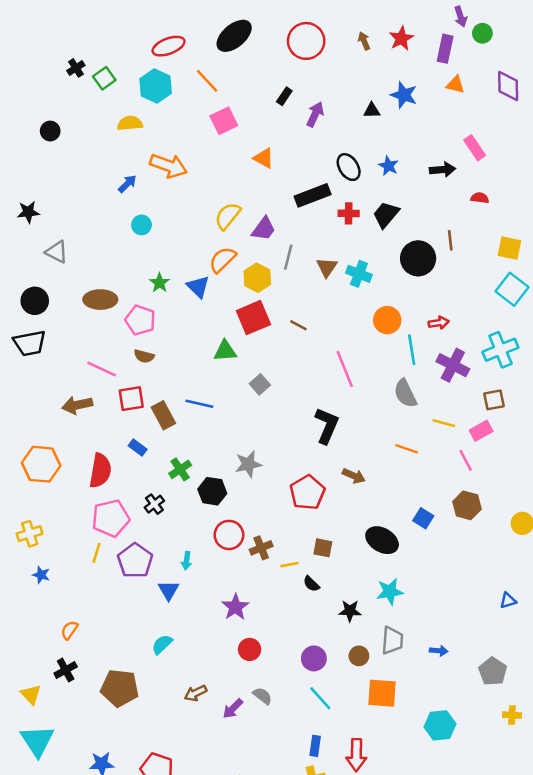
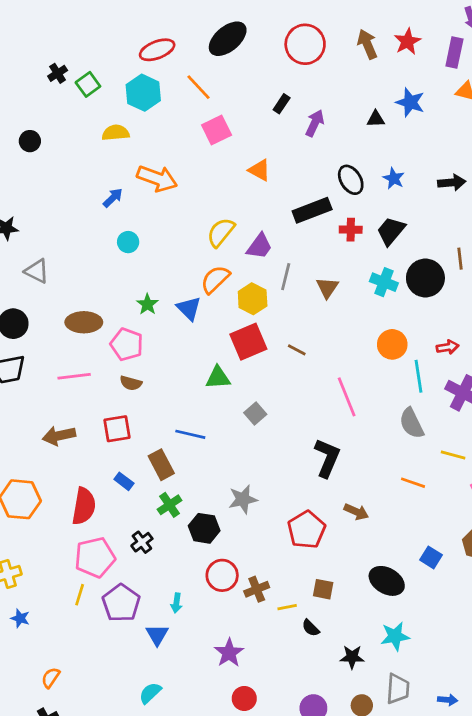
brown arrow: (364, 41) -> (367, 44), size x1.5
cyan cross: (359, 274) -> (384, 282), moved
pink line: (102, 369) -> (74, 376), moved, turned -32
brown rectangle: (163, 415) -> (161, 465), moved

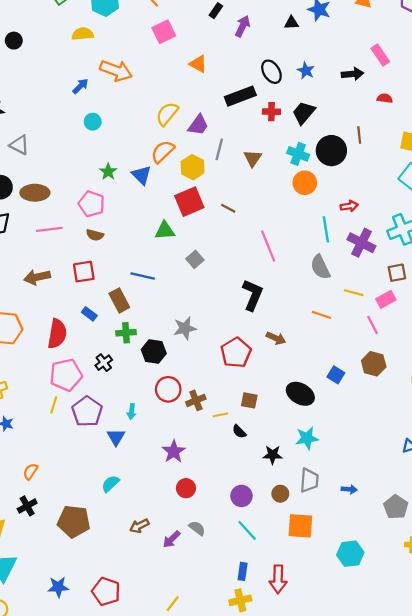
brown ellipse: (84, 322) -> (35, 193), moved
orange circle: (392, 344) -> (305, 183), moved
green cross: (170, 505) -> (126, 333), turned 30

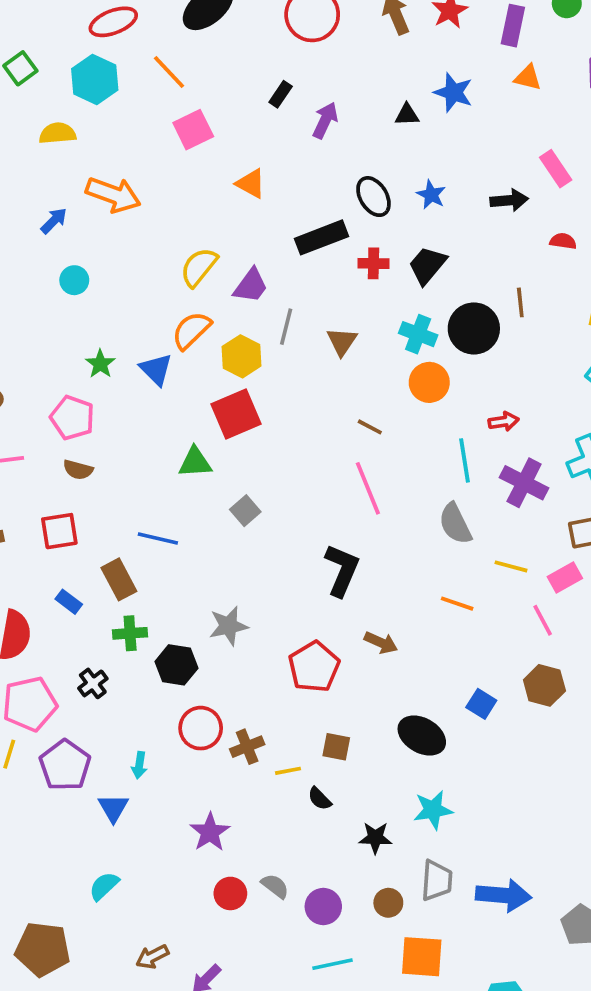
brown line: (228, 208) -> (370, 427), moved
blue arrow: (349, 489) -> (504, 895), size x2.0
gray semicircle: (197, 528) -> (275, 886), moved
cyan line: (247, 530) -> (333, 964), turned -60

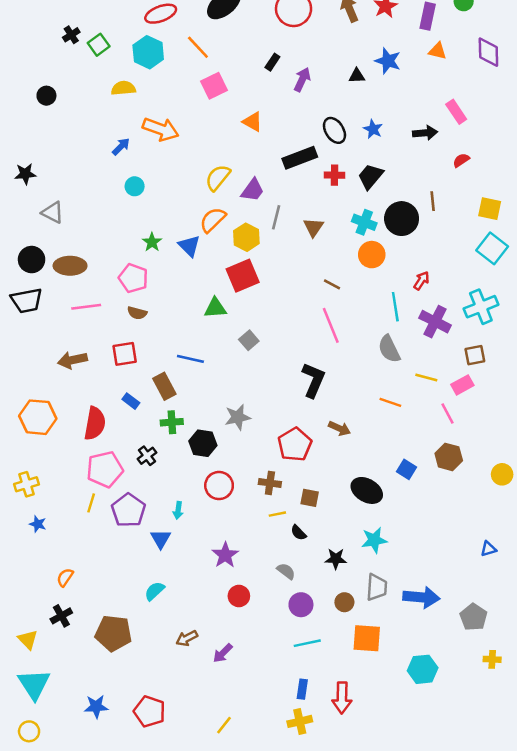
red semicircle: (563, 241) -> (461, 160), turned -42
red arrow: (504, 421) -> (421, 281), turned -48
brown cross: (247, 747) -> (270, 483), moved, turned 30
gray semicircle: (275, 886) -> (286, 571), moved

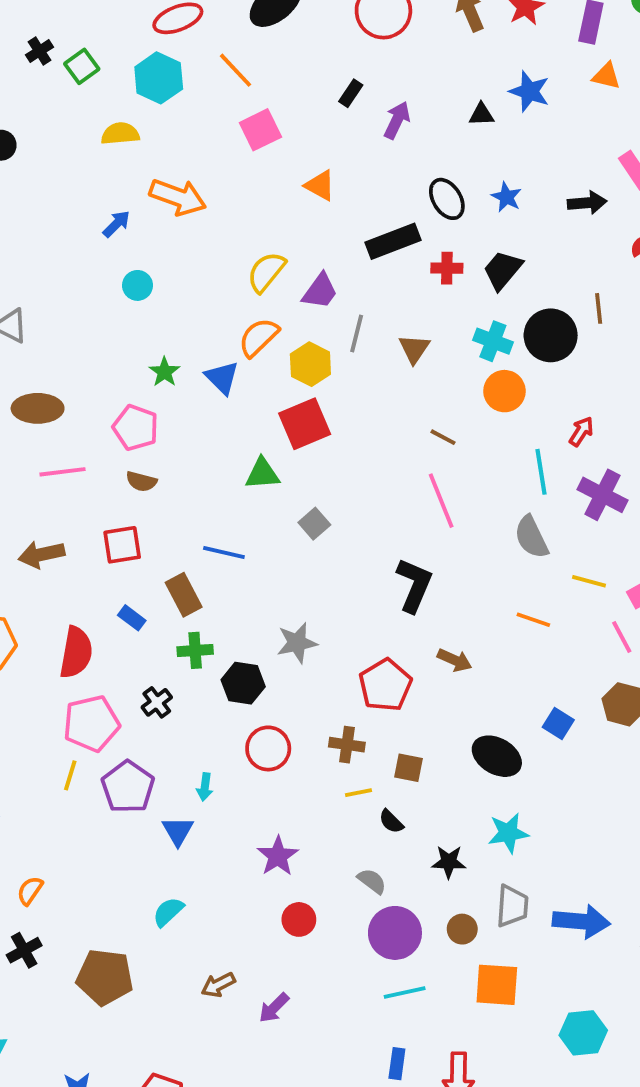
purple circle: (301, 605) -> (395, 933), size x1.4

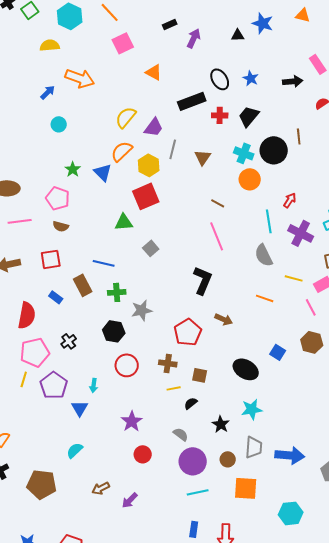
black rectangle: (351, 93) -> (170, 24), turned 32
green cross: (195, 650) -> (117, 292), moved
black semicircle: (391, 821) -> (191, 403), turned 96
black star: (449, 862) -> (221, 424), turned 30

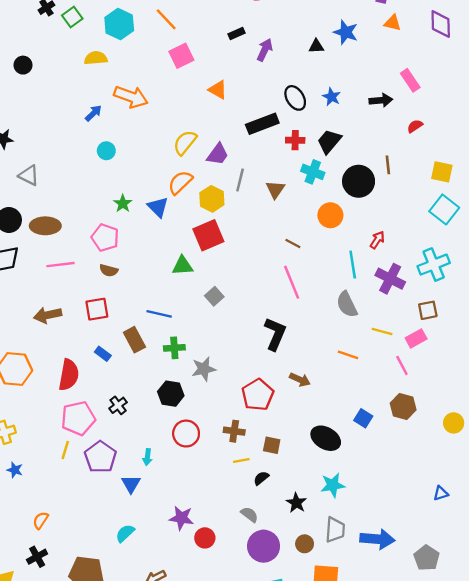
cyan cross: (244, 153) -> (313, 172), moved
purple star: (132, 421) -> (181, 518), moved, turned -30

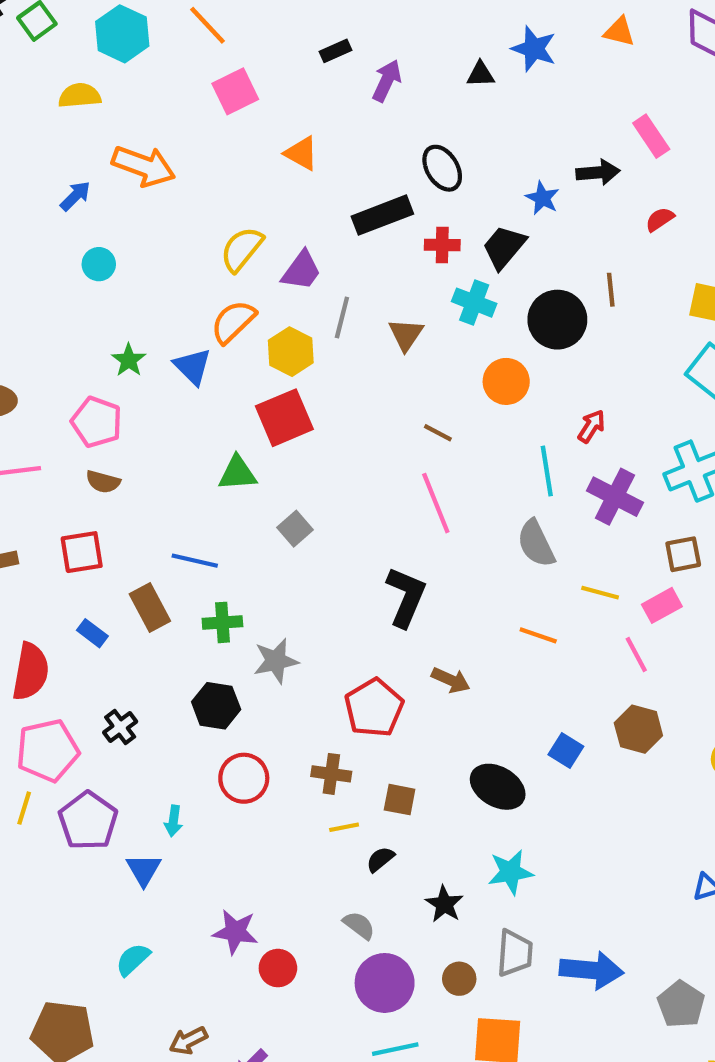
blue star: (332, 97) -> (542, 198), moved

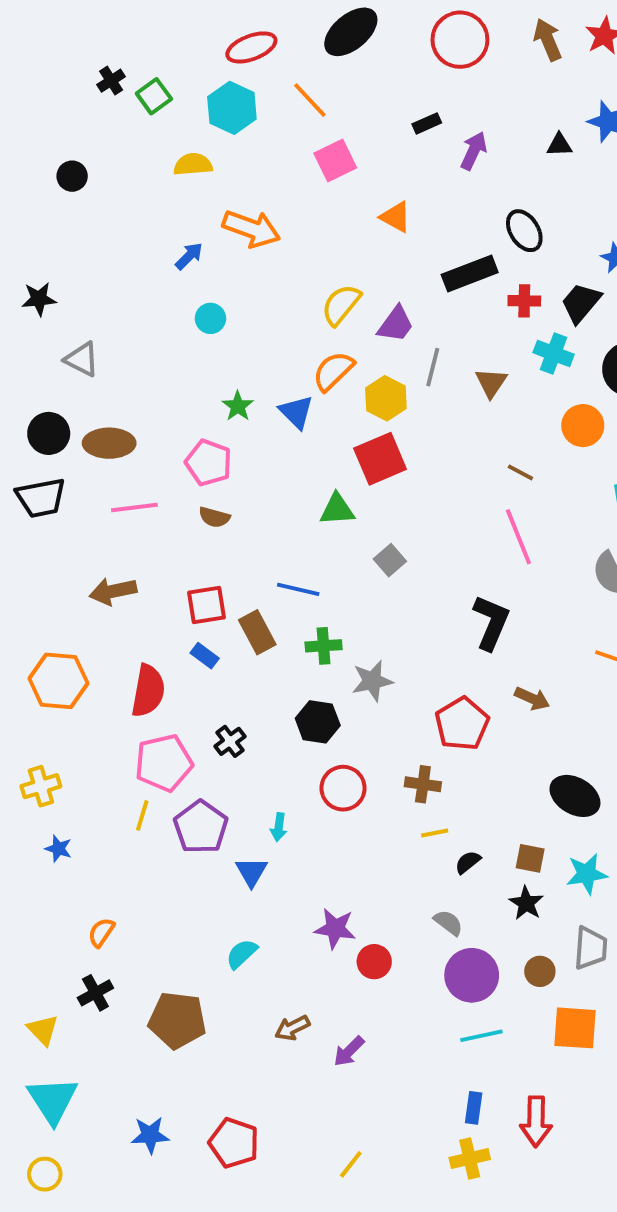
red square: (82, 552) -> (207, 605), moved
brown square: (400, 800) -> (530, 858), moved

